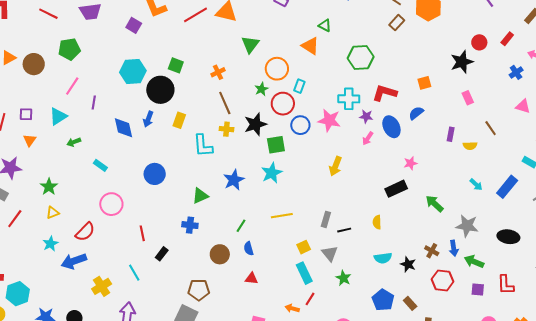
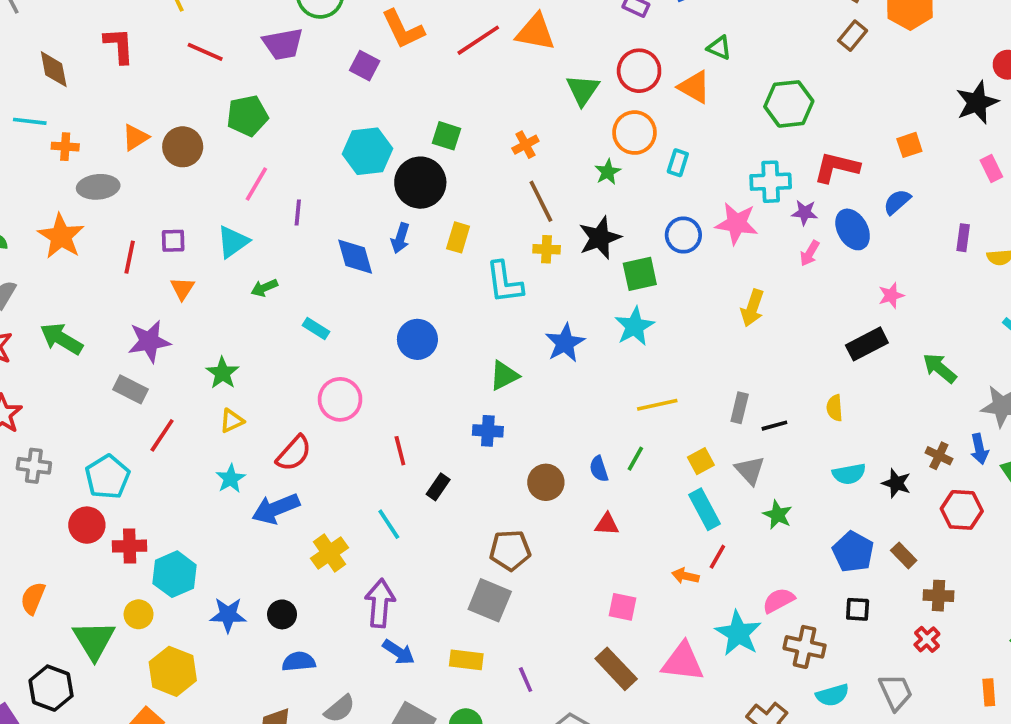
red circle: (283, 104) -> (639, 71), moved
green line: (241, 226) -> (635, 459), moved

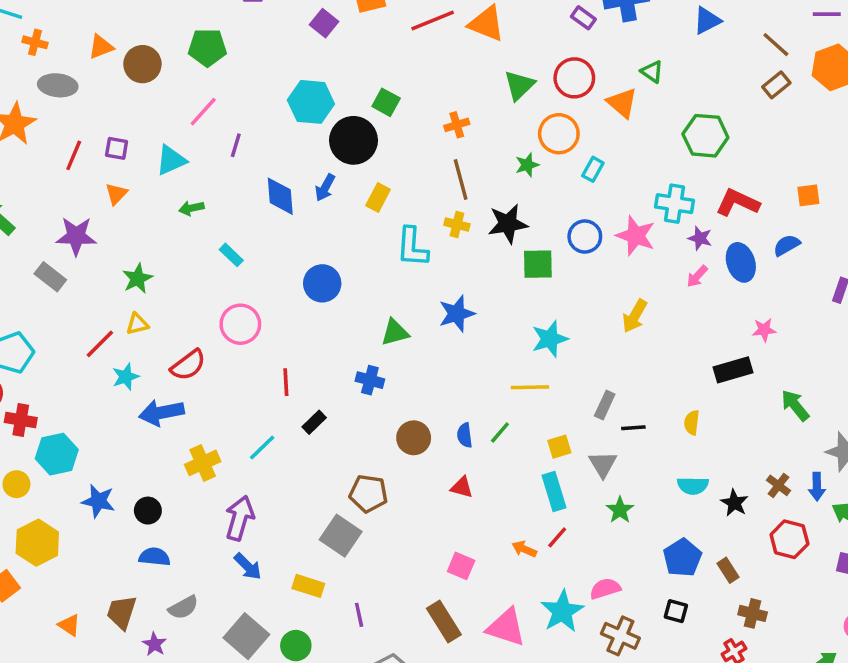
cyan star: (634, 326) -> (550, 339), moved
red line: (162, 435) -> (100, 344), moved
cyan line: (389, 524) -> (262, 447), turned 68

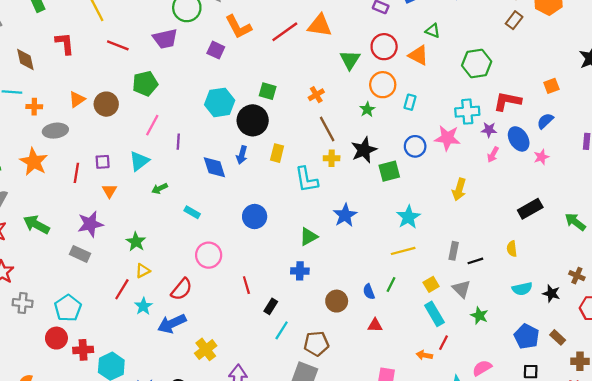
pink star: (764, 330) -> (541, 157), moved
cyan line: (262, 447) -> (282, 330), moved

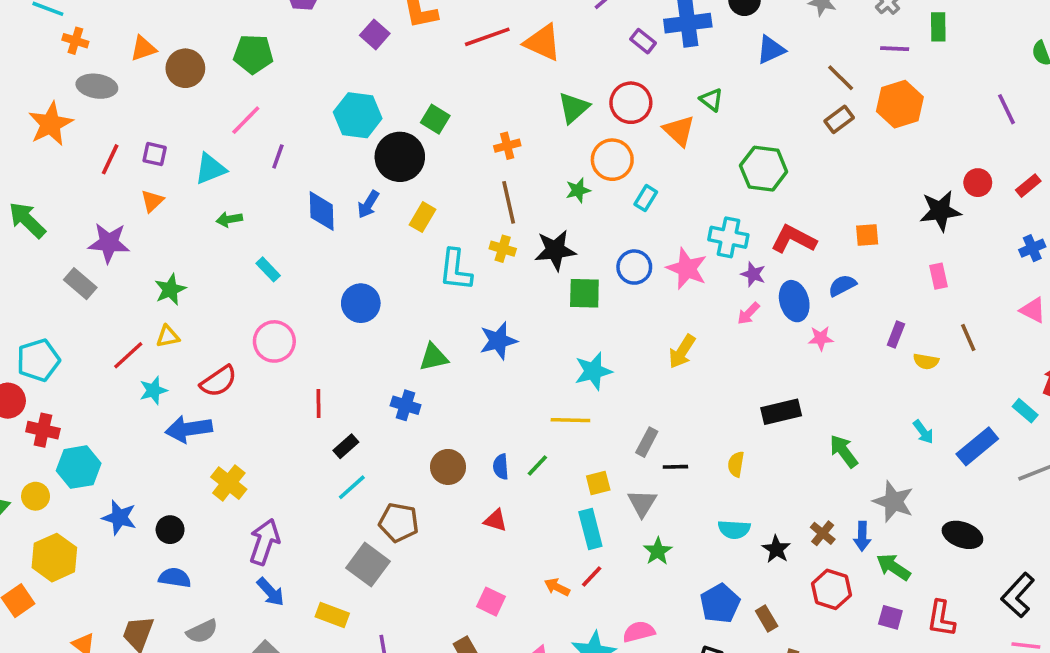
yellow cross: (206, 349) -> (229, 483), turned -30

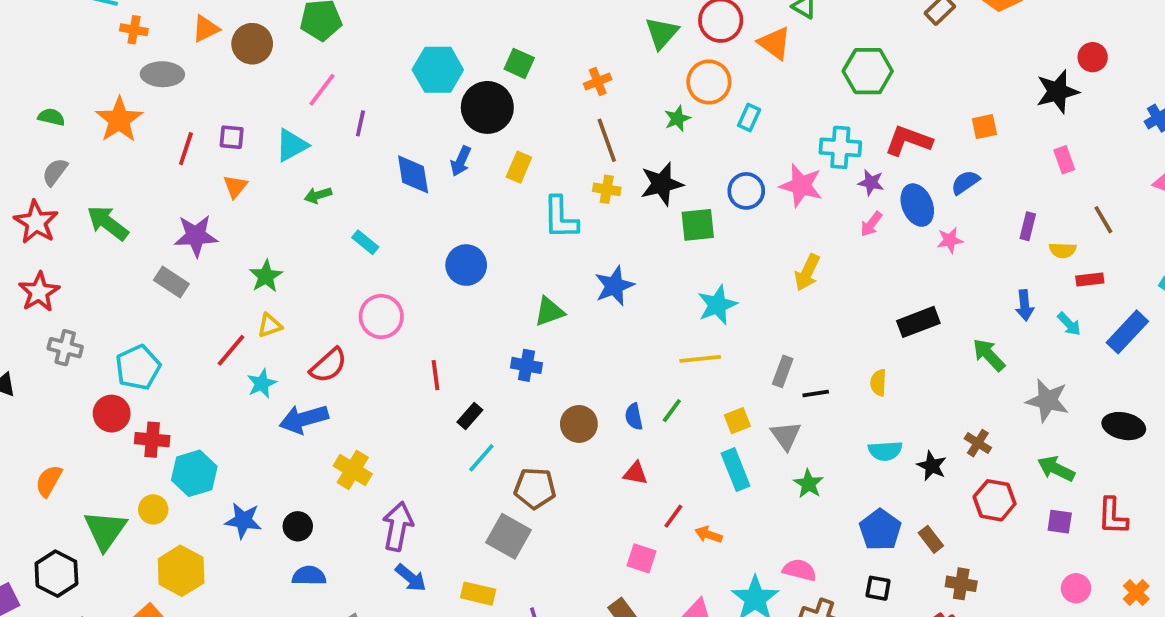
red rectangle: (1028, 186) -> (1090, 280), moved, turned 40
blue arrow: (862, 536) -> (1025, 305), moved
red line: (592, 577) -> (673, 516), moved
pink semicircle: (639, 632) -> (800, 570), turned 36

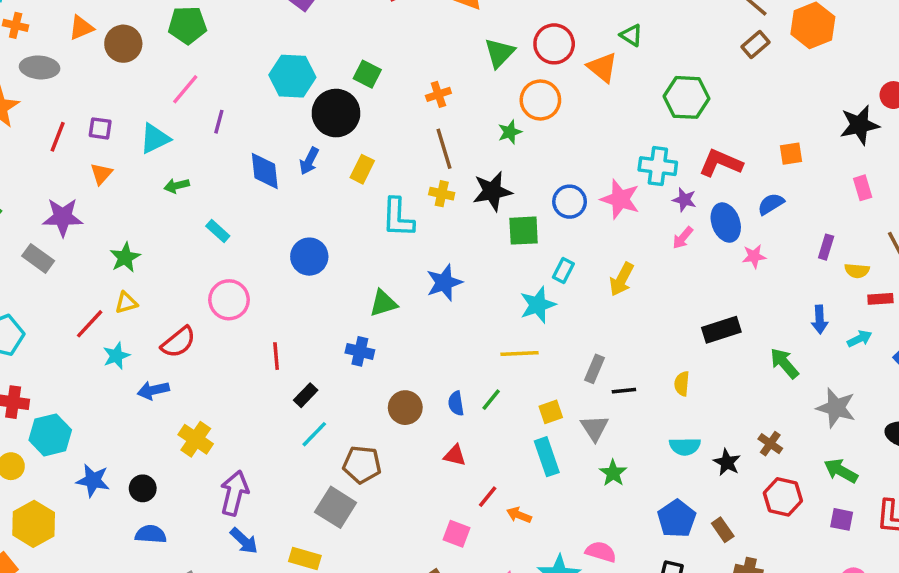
cyan rectangle: (749, 117) -> (563, 271), moved
cyan arrow: (1069, 324) -> (860, 339), turned -75
blue arrow: (304, 419) -> (153, 390), size x0.7

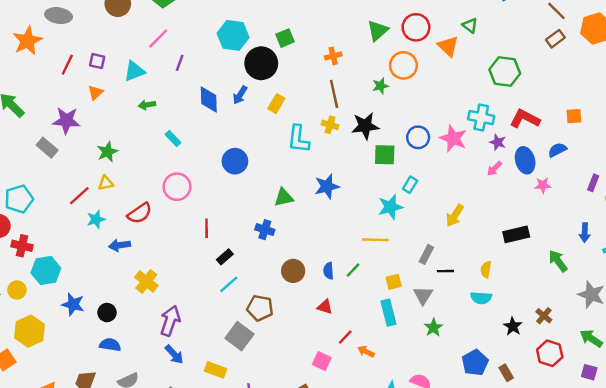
green square: (367, 74) -> (285, 38), turned 36
yellow arrow: (622, 279) -> (455, 215), moved
cyan semicircle: (685, 446) -> (481, 298), moved

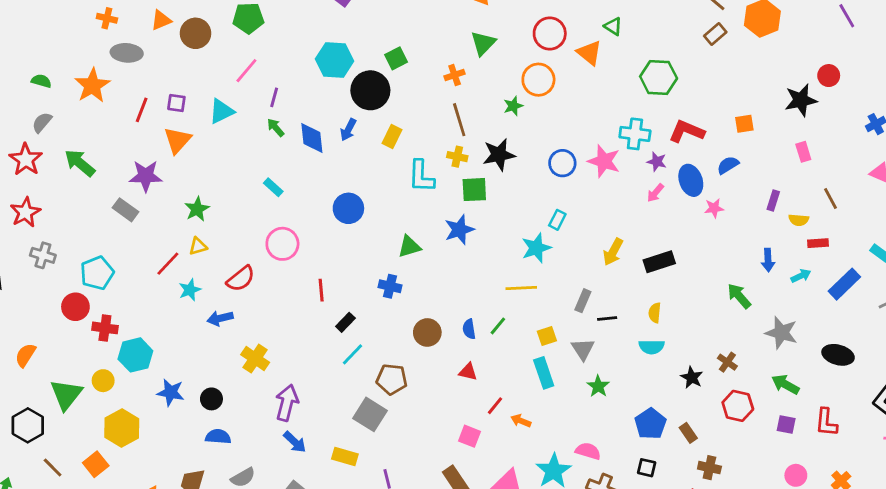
green triangle: (378, 31) -> (483, 43), moved
orange triangle: (95, 92) -> (177, 140), size x1.5
green arrow: (147, 105) -> (276, 128), moved, turned 63
green square: (385, 155) -> (474, 190), moved
black rectangle: (516, 234) -> (659, 262), moved

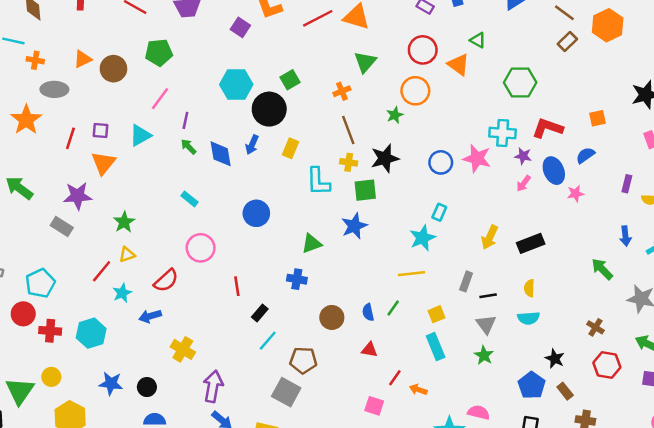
gray triangle: (583, 349) -> (486, 324), moved
cyan hexagon: (135, 355) -> (91, 333), moved
black star: (692, 377) -> (555, 359), moved

